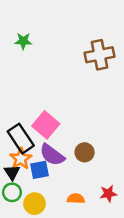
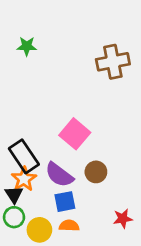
pink square: (46, 125) -> (75, 134), moved
blue square: (39, 170) -> (65, 202), moved
orange semicircle: (76, 199) -> (69, 226), moved

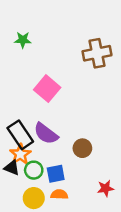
pink square: (75, 134) -> (47, 89), moved
purple semicircle: (59, 175) -> (46, 134), moved
black triangle: (14, 195) -> (12, 168), turned -35
green circle: (14, 217) -> (34, 170), moved

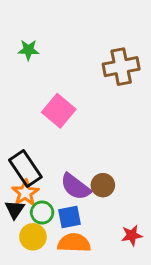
purple semicircle: (46, 134) -> (76, 187), moved
black triangle: (12, 168) -> (15, 209), turned 42
orange semicircle: (59, 194) -> (74, 243), size x1.5
yellow circle: (34, 198) -> (33, 237), moved

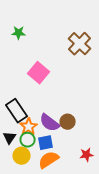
brown cross: (121, 67) -> (80, 44), turned -35
orange star: (25, 193) -> (29, 127), moved
orange semicircle: (74, 243) -> (49, 160), turned -35

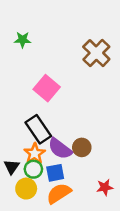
black rectangle: (17, 111) -> (38, 129), moved

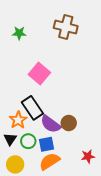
brown cross: (96, 53) -> (66, 27), moved, turned -30
orange star: (35, 153) -> (18, 120), moved
yellow circle: (26, 189) -> (15, 164), moved

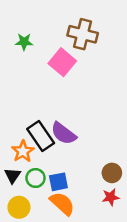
pink square: (39, 74) -> (62, 62), moved
brown circle: (69, 123) -> (112, 173), moved
purple semicircle: (51, 124) -> (64, 133), moved
orange semicircle: (49, 161) -> (62, 203), turned 75

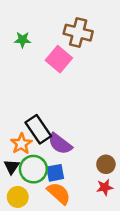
purple semicircle: (64, 133) -> (60, 144), moved
green circle: (36, 178) -> (33, 169), size x1.5

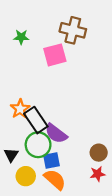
pink square: (59, 59) -> (55, 55), turned 35
orange star: (21, 144) -> (20, 109), moved
green circle: (33, 169) -> (38, 145), moved
yellow circle: (18, 197) -> (26, 176), moved

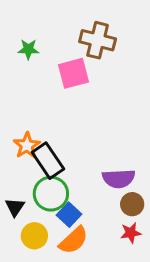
purple semicircle: (56, 134) -> (119, 179), moved, turned -40
blue square: (52, 160) -> (69, 215), turned -36
orange semicircle: (55, 180) -> (74, 240), turned 95

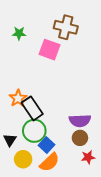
pink square: (74, 73) -> (49, 50), turned 35
brown circle: (132, 204) -> (80, 138), moved

